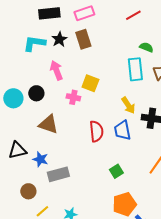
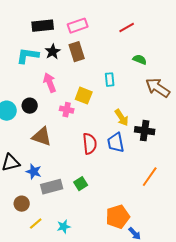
cyan rectangle: (135, 69) -> (110, 80), moved, size x0.6
green square: (116, 171) -> (81, 184), moved

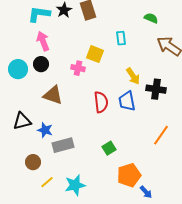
pink arrow: (50, 83) -> (43, 41), moved
green square: (81, 184) -> (109, 148), moved
cyan star: (64, 227) -> (75, 185), size x1.5

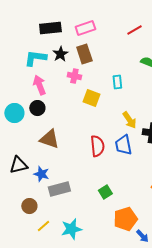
pink cross: (78, 68) -> (74, 76), moved

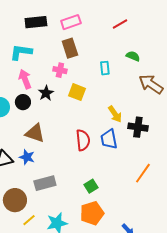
black star: (60, 54) -> (46, 93), moved
cyan rectangle: (117, 82) -> (105, 68), moved
blue star: (41, 174) -> (27, 157), moved
brown circle: (29, 206) -> (15, 200), size x1.5
orange pentagon: (125, 219) -> (92, 213), moved

